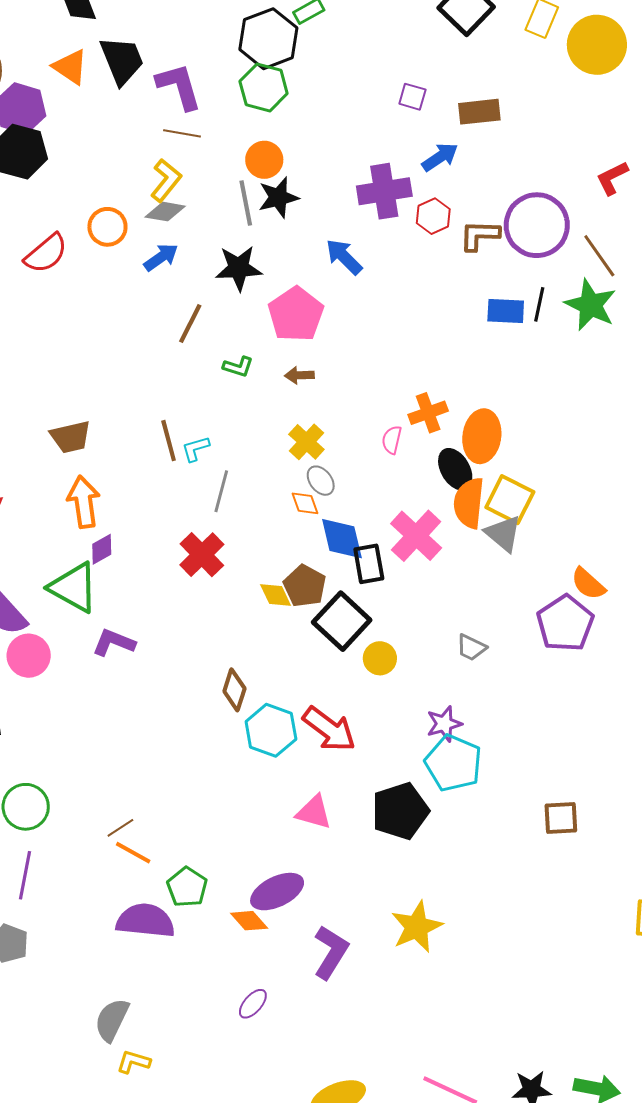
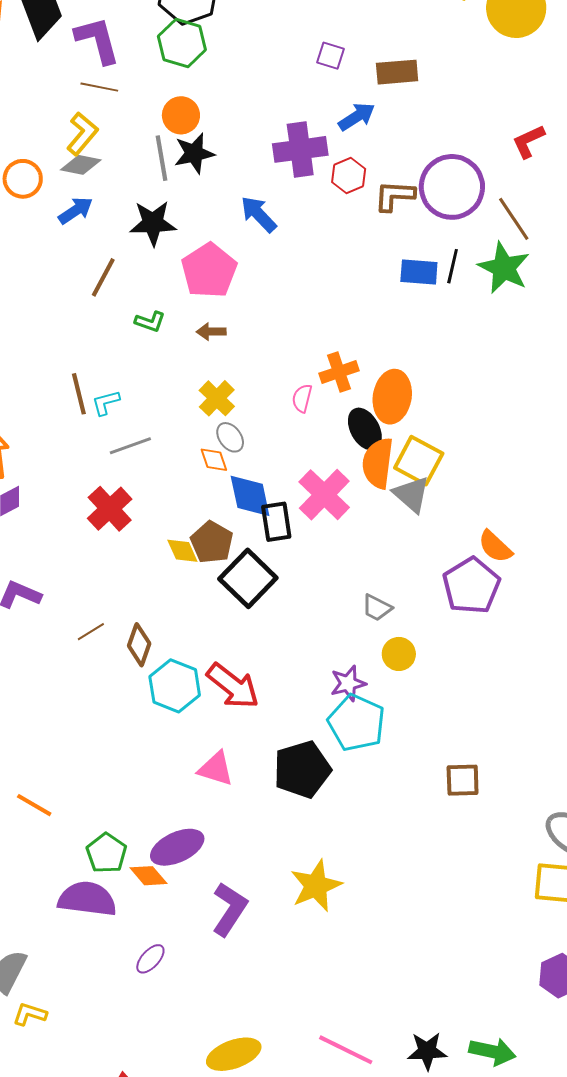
gray line: (221, 491) -> (130, 446), turned 54
yellow circle: (380, 658) -> (399, 654), moved
brown line: (120, 828) -> (91, 632), moved
green pentagon: (187, 887) -> (106, 853), moved
purple semicircle: (145, 921) -> (87, 899), moved

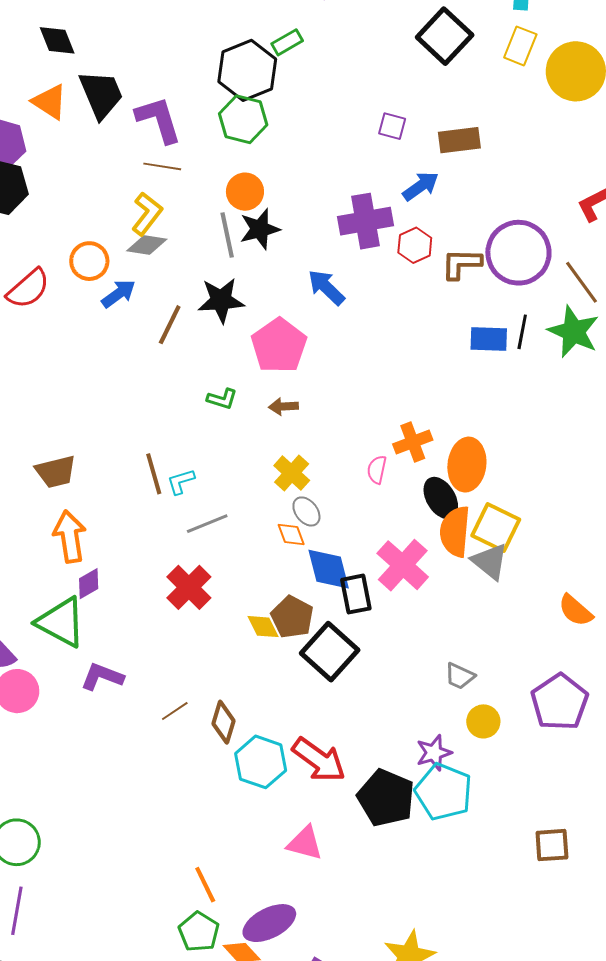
blue arrow: (76, 210) -> (119, 294), moved
brown line: (103, 277) -> (170, 325), moved
purple pentagon: (471, 586) -> (560, 702), moved
black pentagon: (302, 769) -> (386, 798), moved, turned -30
orange line: (34, 805) -> (205, 885), moved, turned 36

